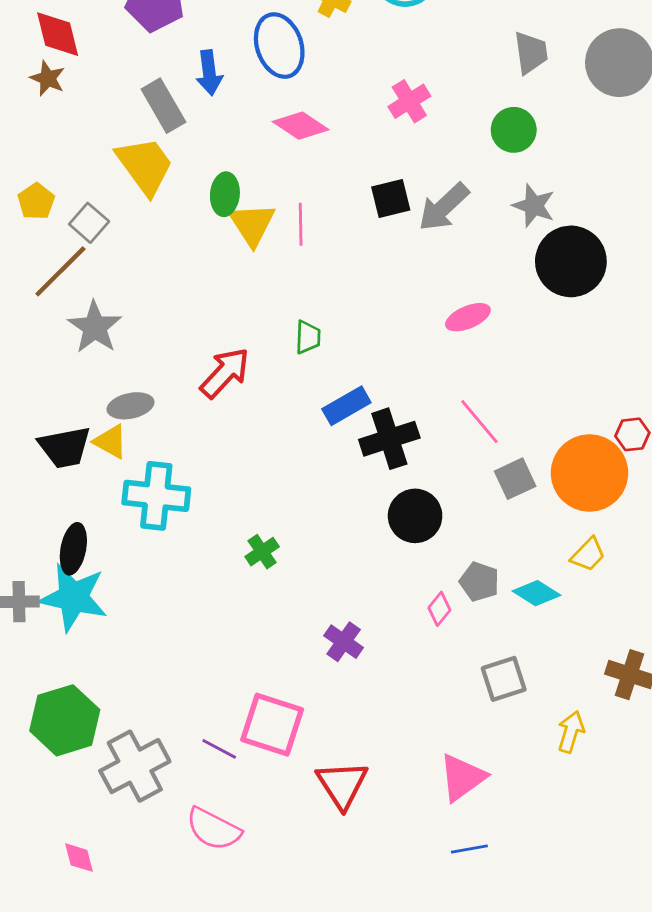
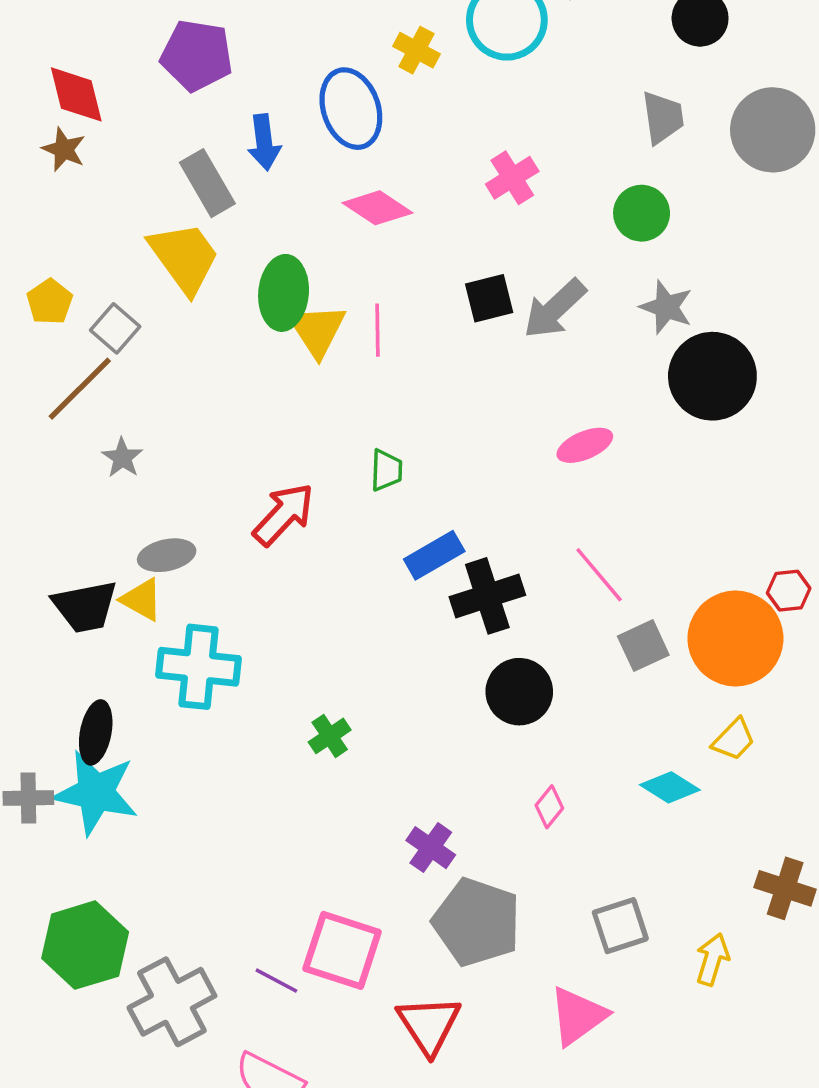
green ellipse: (225, 194) -> (284, 293), size x1.4
gray star: (95, 327) -> (122, 458), size x0.6
gray pentagon: (479, 582) -> (477, 922), moved, size x1.8
gray square: (504, 679) -> (620, 926), moved

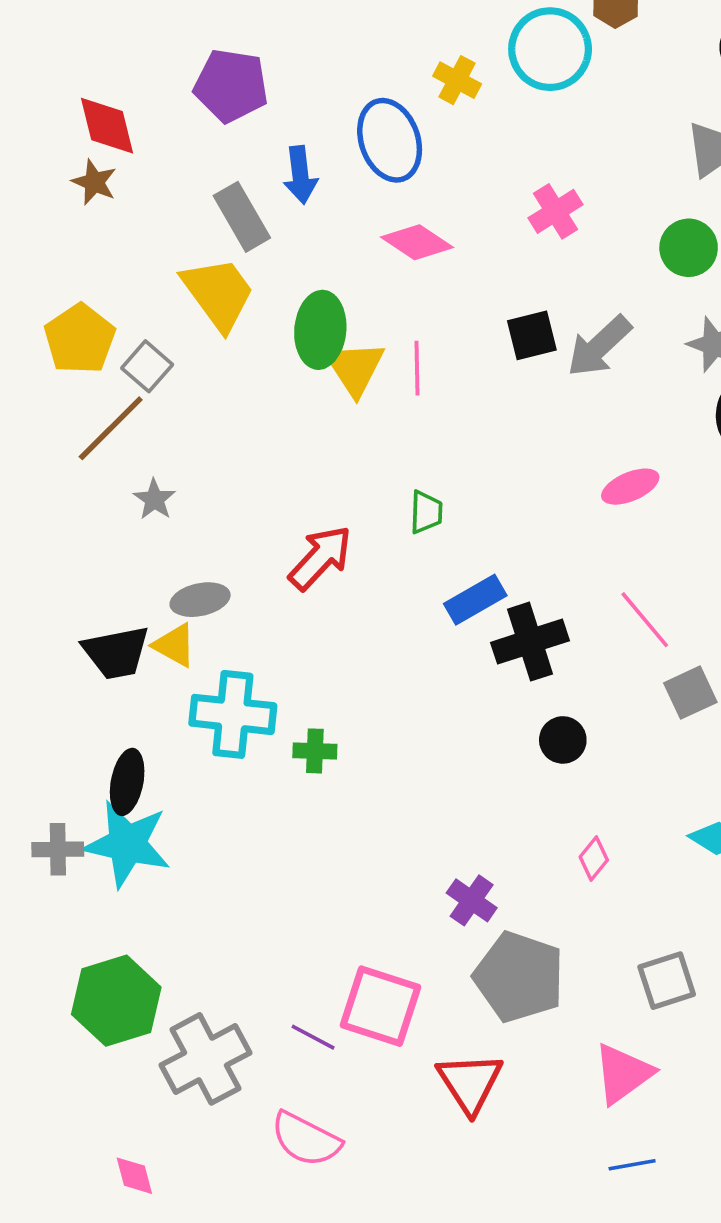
yellow pentagon: (50, 302) -> (80, 339), size x1.5
black circle: (519, 692) -> (563, 740), size x0.7
green cross: (330, 736) -> (315, 751), moved, turned 36

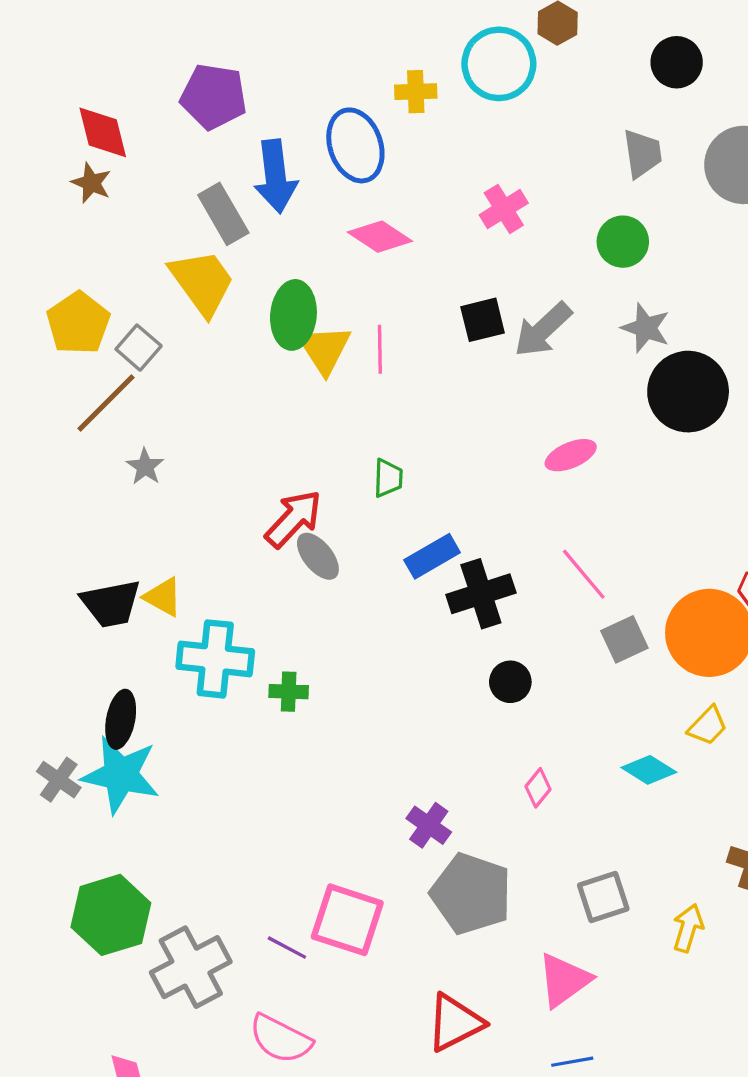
yellow cross: (457, 80) -> (416, 92), turned -30
blue arrow: (300, 175) -> (276, 176), size x1.4
gray ellipse: (200, 600) -> (318, 556), moved, turned 63
gray cross: (58, 849) -> (59, 780), turned 36
red triangle: (470, 1083) -> (455, 1023), moved, turned 36

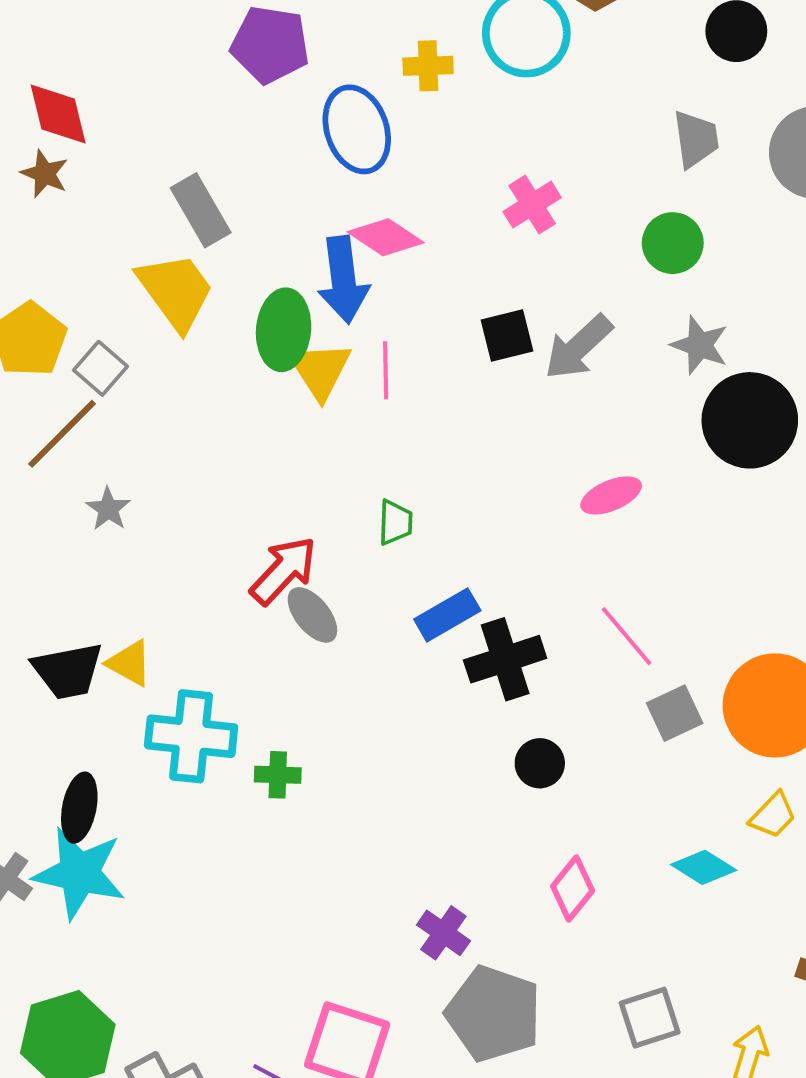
purple pentagon: (214, 96) -> (270, 45), moved
blue arrow: (276, 176) -> (343, 280), moved
pink diamond: (538, 788) -> (573, 889), size x1.4

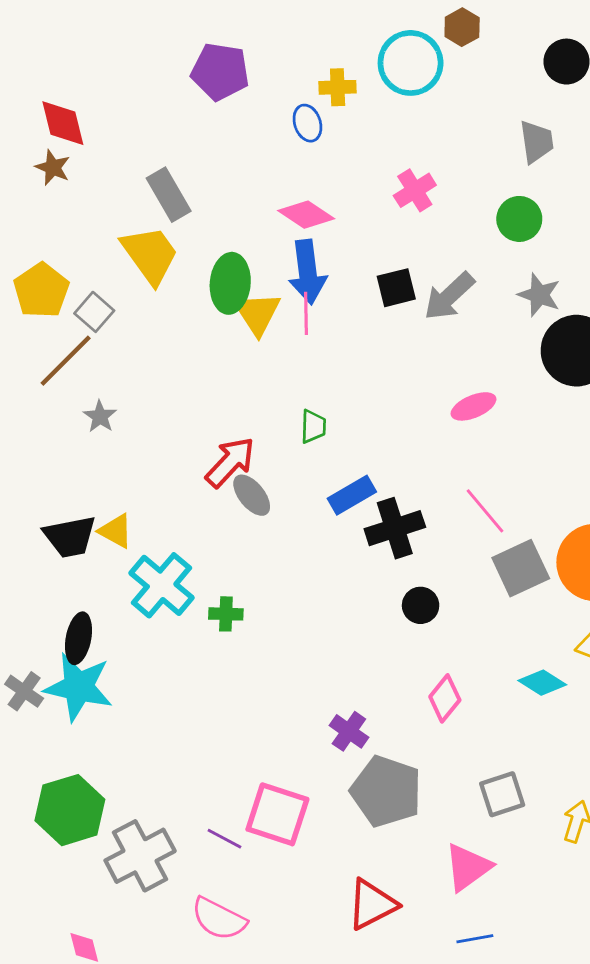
blue ellipse: (357, 129) -> (307, 123), moved, size x0.6
blue arrow: (343, 280) -> (307, 272), moved
gray square: (675, 713) -> (521, 568), size x1.4
cyan cross: (191, 736) -> (162, 585), turned 34

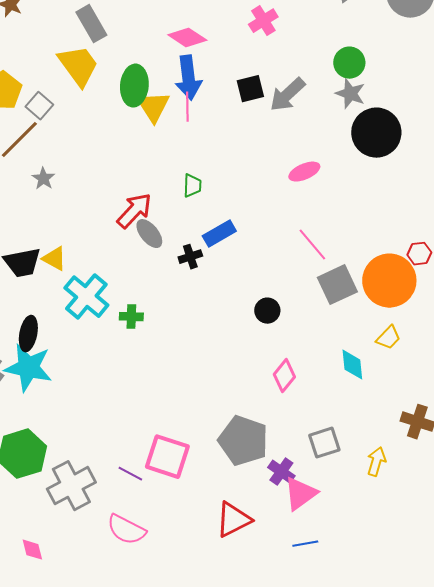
green circle: (519, 219) -> (349, 63), moved
black cross: (395, 528) -> (190, 257), moved, size x0.6
cyan diamond: (542, 683) -> (352, 365), turned 52
purple cross: (349, 731) -> (281, 472), moved

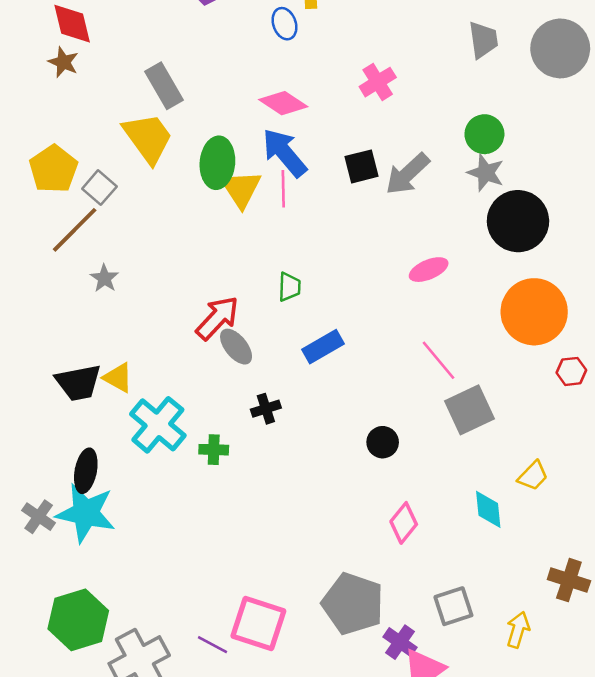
blue arrow: (188, 78) -> (284, 153), turned 147
black cross: (190, 257) -> (266, 409), moved
orange circle: (389, 281) -> (534, 312), moved

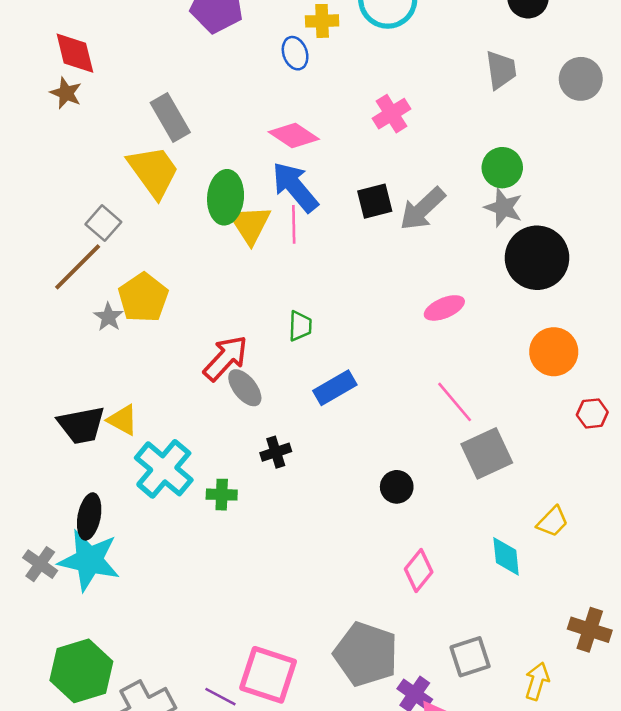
gray circle: (560, 48) -> (581, 79), size x0.7
yellow pentagon: (53, 169) -> (143, 298), moved
orange circle: (534, 312) -> (554, 352), size x0.7

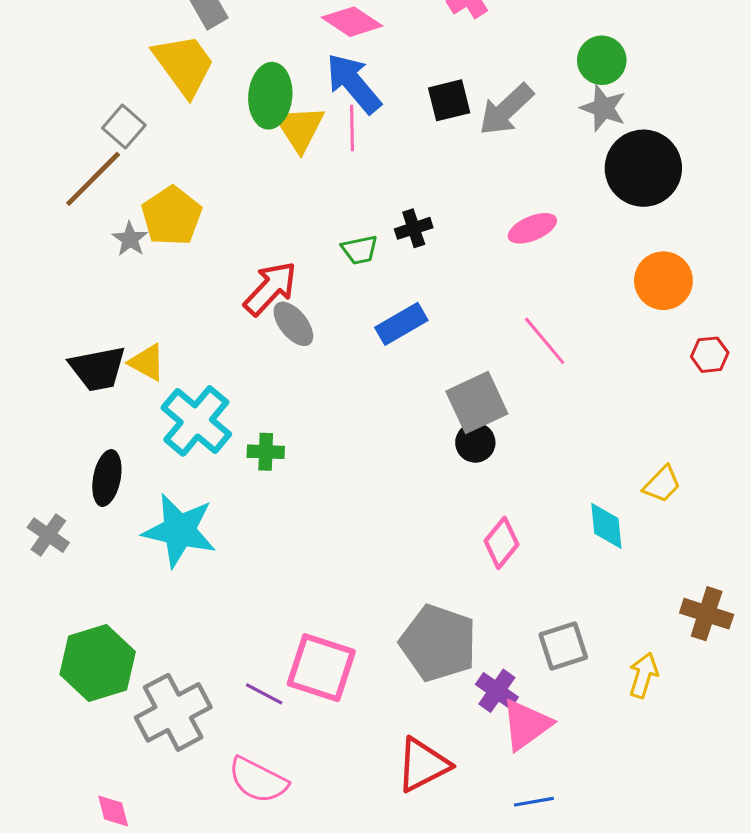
green trapezoid: (300, 326) -> (360, 250), turned 76
black cross: (276, 452) -> (414, 228), moved
gray square: (487, 453) -> (477, 402), moved
cyan star: (89, 560) -> (179, 530), moved

